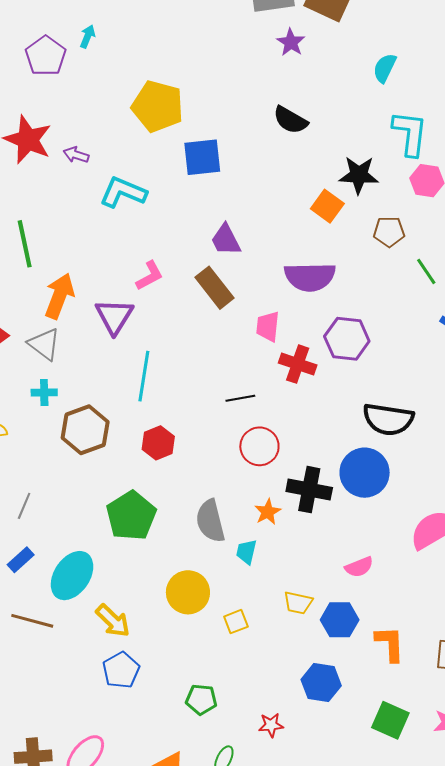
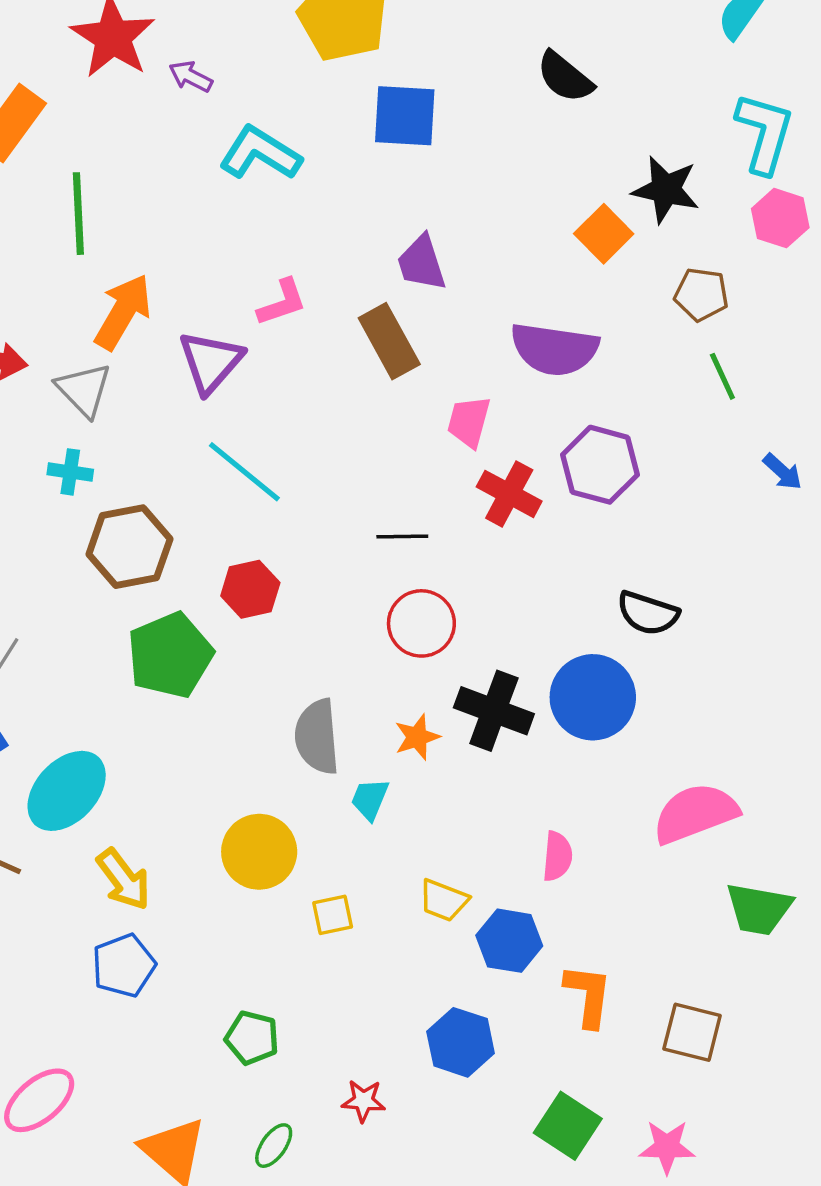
green line: (426, 271) -> (722, 376), moved
cyan line: (144, 376) -> (244, 472), turned -69
black semicircle: (388, 419) -> (648, 613), size x0.7
green pentagon: (131, 516) -> (170, 655), moved
pink semicircle: (359, 567) -> (557, 856), turned -72

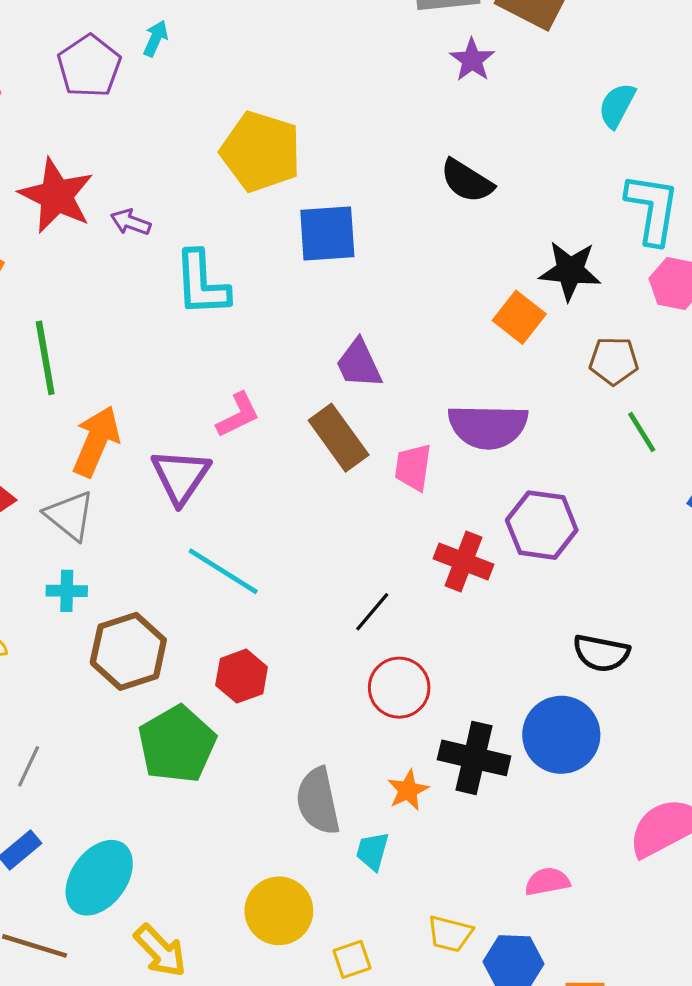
cyan L-shape: (260, 153) -> (202, 283), turned -118
pink trapezoid: (469, 422) -> (413, 467), moved
black line: (402, 536) -> (372, 612), turned -42
pink semicircle: (557, 856) -> (547, 882), turned -99

